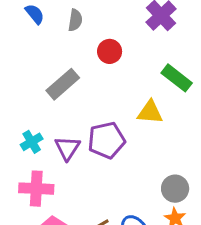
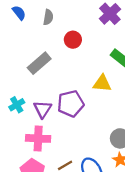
pink cross: (36, 189) -> (38, 138), moved

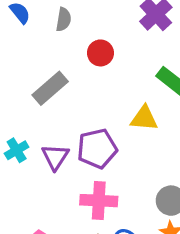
pink cross: (38, 138) -> (99, 201), moved

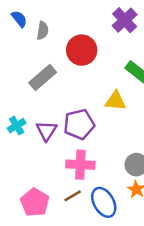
gray semicircle: (64, 19) -> (43, 31), moved
red circle: (100, 53) -> (82, 50), size x1.5

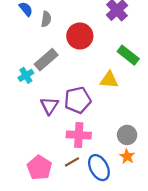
cyan cross: (17, 126) -> (26, 75), moved

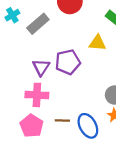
cyan cross: (26, 75) -> (12, 15), moved
pink cross: (79, 135) -> (37, 95), moved
brown line: (72, 162) -> (62, 121), turned 32

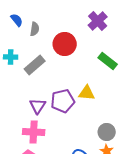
cyan cross: (12, 15) -> (11, 57), turned 32
yellow triangle: (97, 43) -> (87, 93), moved

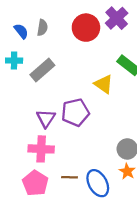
blue semicircle: (17, 20) -> (21, 31), moved
red circle: (65, 44) -> (86, 28), moved
yellow triangle: (87, 93) -> (104, 84), moved, turned 30

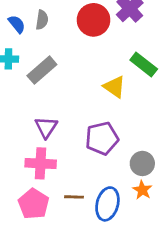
purple pentagon: (75, 112) -> (102, 138), moved
blue ellipse: (98, 183) -> (107, 204), turned 44

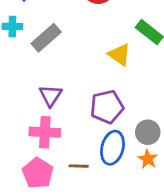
blue ellipse: (107, 204) -> (112, 148), moved

